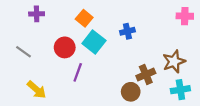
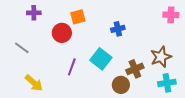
orange square: (84, 18) -> (78, 17), turned 35
cyan square: (94, 42) -> (101, 59), moved
red circle: (65, 47) -> (62, 33), moved

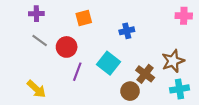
red circle: (62, 33) -> (67, 47), moved
gray line: (22, 48) -> (40, 41), moved
brown cross: (135, 69) -> (145, 74), turned -30

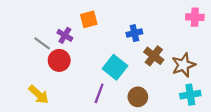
purple cross: (36, 14) -> (65, 35), moved, turned 32
red circle: (67, 47) -> (59, 60), moved
purple line: (77, 72) -> (99, 93), moved
brown cross: (145, 74) -> (154, 56), moved

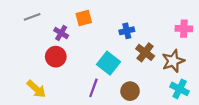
pink cross: (195, 17) -> (184, 29), moved
gray line: (42, 43) -> (32, 17), moved, turned -56
cyan cross: (190, 95) -> (180, 89), turned 36

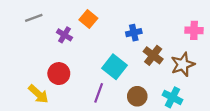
orange square: (84, 18) -> (88, 19), turned -35
red circle: (56, 57) -> (59, 74), moved
cyan cross: (180, 89) -> (172, 97), moved

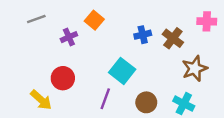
pink cross: (194, 30) -> (207, 21), moved
purple cross: (64, 35) -> (69, 37), turned 35
brown cross: (153, 55) -> (173, 38), moved

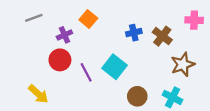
red circle: (63, 78) -> (60, 60), moved
purple line: (105, 99) -> (86, 72), moved, turned -48

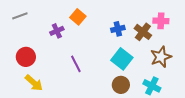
gray line: (34, 18) -> (20, 16), moved
pink cross: (194, 20) -> (161, 21), moved
red circle: (60, 60) -> (26, 57), moved
cyan square: (115, 67) -> (122, 59), moved

